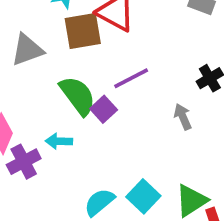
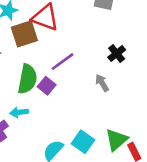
green semicircle: (78, 96) -> (27, 79), turned 56

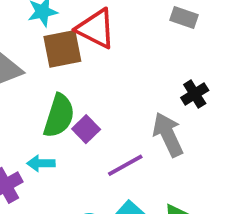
purple line: (62, 62) -> (125, 165), moved
gray arrow: (102, 83) -> (168, 135), size x1.6

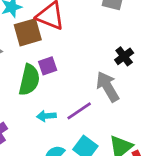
purple square: (86, 129) -> (48, 66), moved, turned 30
cyan arrow: (41, 163) -> (46, 116), moved

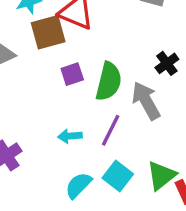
green semicircle: (29, 80) -> (109, 81), moved
purple line: (79, 111) -> (111, 130), turned -30

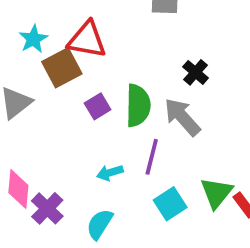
cyan square: (118, 176) -> (170, 204), turned 32
cyan semicircle: (78, 185) -> (100, 224), moved

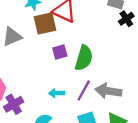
black cross: (195, 72) -> (126, 19), moved
gray arrow: (182, 117) -> (108, 91), moved, turned -55

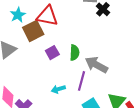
green semicircle: (84, 58) -> (75, 53), size x0.7
gray arrow: (108, 91) -> (96, 65), moved, turned 35

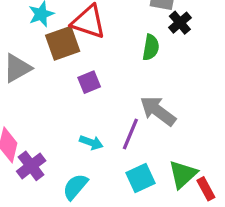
green semicircle: (75, 53) -> (151, 47), moved
cyan arrow: (58, 89) -> (91, 143), turned -152

